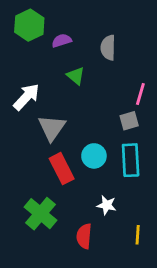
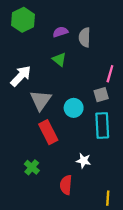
purple semicircle: (62, 41) -> (60, 32), moved
cyan circle: (94, 156) -> (74, 108), moved
green cross: (41, 214) -> (32, 167), size x0.6
yellow line: (138, 235) -> (108, 198), moved

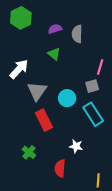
cyan rectangle: (102, 125) -> (93, 114), turned -30

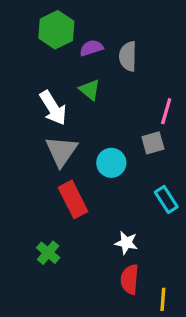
green hexagon: (21, 18) -> (56, 30), moved
white arrow: (19, 69) -> (53, 108), moved, turned 105
cyan rectangle: (93, 114) -> (166, 199), moved, size x0.7
red semicircle: (60, 168) -> (130, 279), moved

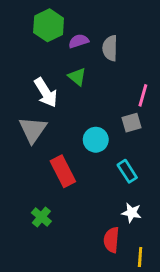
gray triangle: (61, 151) -> (33, 130), moved
cyan rectangle: (166, 199) -> (127, 171), moved
white star: (126, 243) -> (131, 213), moved

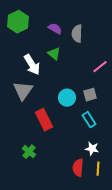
green hexagon: (49, 25) -> (18, 22), moved
purple semicircle: (79, 41) -> (55, 29), turned 48
pink line: (143, 95) -> (100, 67), turned 35
gray square: (131, 123) -> (90, 95), moved
yellow line: (140, 257) -> (98, 169), moved

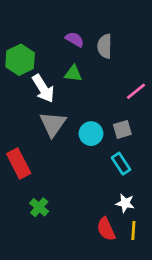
green hexagon: (18, 22) -> (20, 60), moved
green triangle: (54, 54) -> (73, 73), turned -32
gray triangle: (23, 91) -> (53, 124), moved
red rectangle: (44, 120) -> (19, 164), moved
red semicircle: (78, 168) -> (106, 229), turned -30

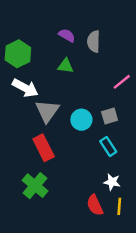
white arrow: (43, 89) -> (25, 88), moved, turned -30
red rectangle: (19, 164) -> (44, 148), moved
green cross: (39, 207) -> (35, 186), size x1.5

